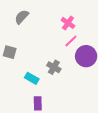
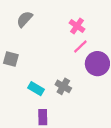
gray cross: (54, 67) -> (63, 86), moved

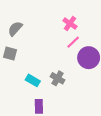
gray semicircle: (25, 19) -> (15, 29), moved

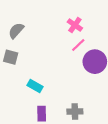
gray cross: (58, 78) -> (75, 111), moved, turned -32

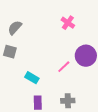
pink line: (78, 45) -> (64, 67), moved

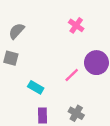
gray cross: (68, 101) -> (76, 113), turned 32

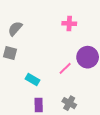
pink cross: (76, 25) -> (69, 23), turned -32

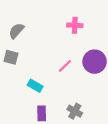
pink line: (65, 68) -> (65, 66), moved

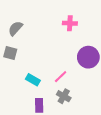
pink line: (65, 66) -> (61, 77), moved
gray cross: (75, 111) -> (64, 96), moved

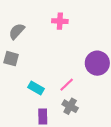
pink cross: (70, 23) -> (60, 21), moved

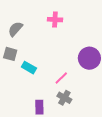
cyan rectangle: (36, 88) -> (29, 68), moved

